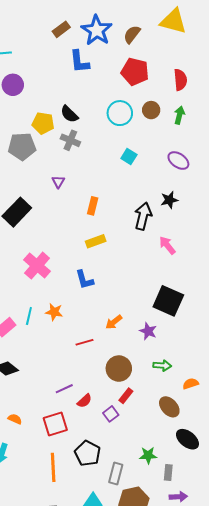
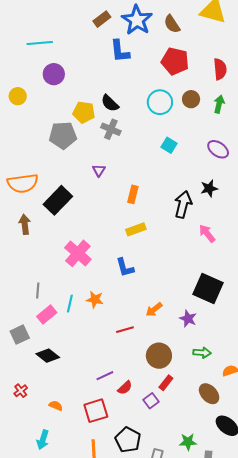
brown semicircle: (132, 34) -> (172, 24), turned -72

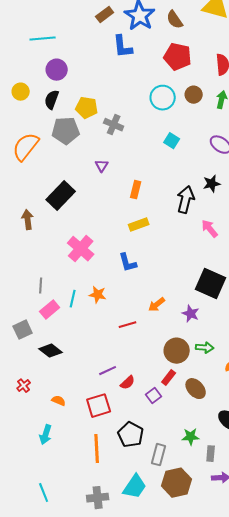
black semicircle: (110, 103) -> (52, 100), moved, turned 66
orange semicircle: (23, 183) -> (26, 147), moved, turned 136
brown circle: (159, 356) -> (177, 351), moved
brown ellipse: (209, 394) -> (196, 389), moved

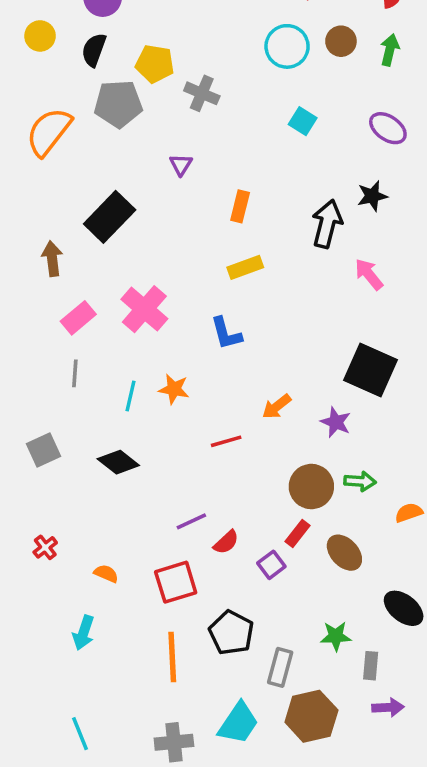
pink rectangle: (50, 310) -> (78, 318), moved
black diamond: (51, 351) -> (118, 462), moved

